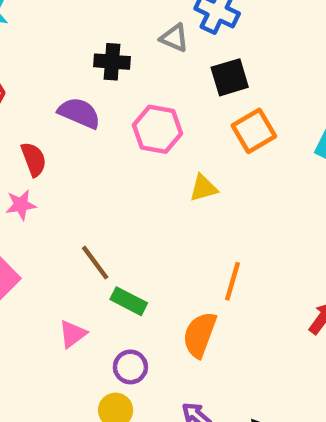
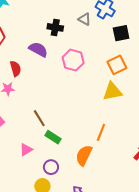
black square: (230, 77) -> (121, 33), moved
yellow triangle: (203, 188) -> (112, 91), moved, size x1.5

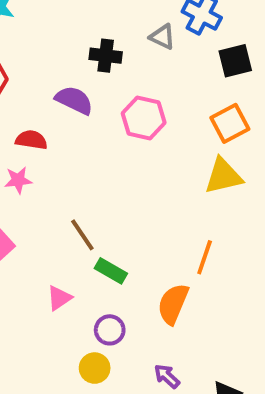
red semicircle: (16, 69) -> (31, 140), turned -63

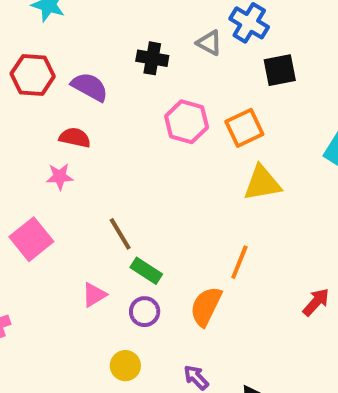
purple semicircle: (74, 100) -> (90, 87), moved
orange square: (230, 123) -> (244, 128), moved
purple circle: (110, 330) -> (145, 312), moved

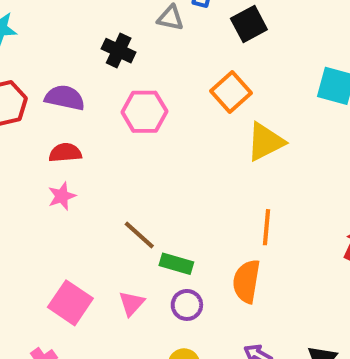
black cross: (152, 58) -> (119, 51), turned 32
pink hexagon: (187, 122) -> (144, 112), moved
pink square: (31, 239) -> (70, 303), moved

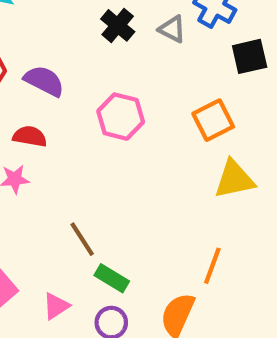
black cross: (119, 51) -> (118, 25), moved

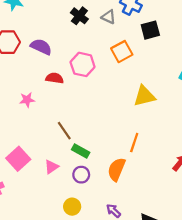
orange square: (213, 120) -> (122, 52), moved
red semicircle: (30, 136) -> (55, 78), moved

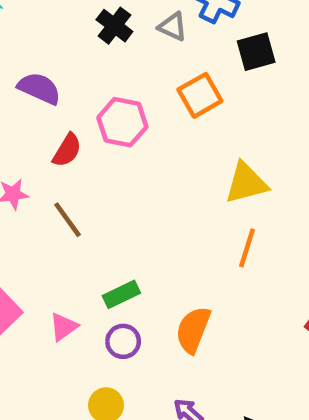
red semicircle: (55, 78) -> (67, 150), turned 114
brown line: (64, 131) -> (68, 220), moved
orange line: (134, 143) -> (247, 248), moved
green rectangle: (81, 151) -> (121, 294), turned -54

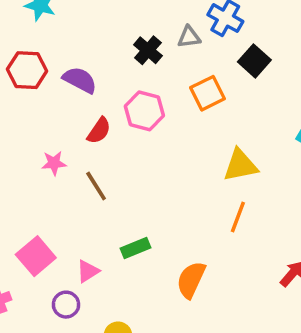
black cross: (114, 26) -> (148, 50), moved
gray triangle: (173, 27) -> (189, 37), turned -35
black square: (256, 52) -> (254, 61), turned -36
purple circle: (123, 341) -> (66, 305), moved

